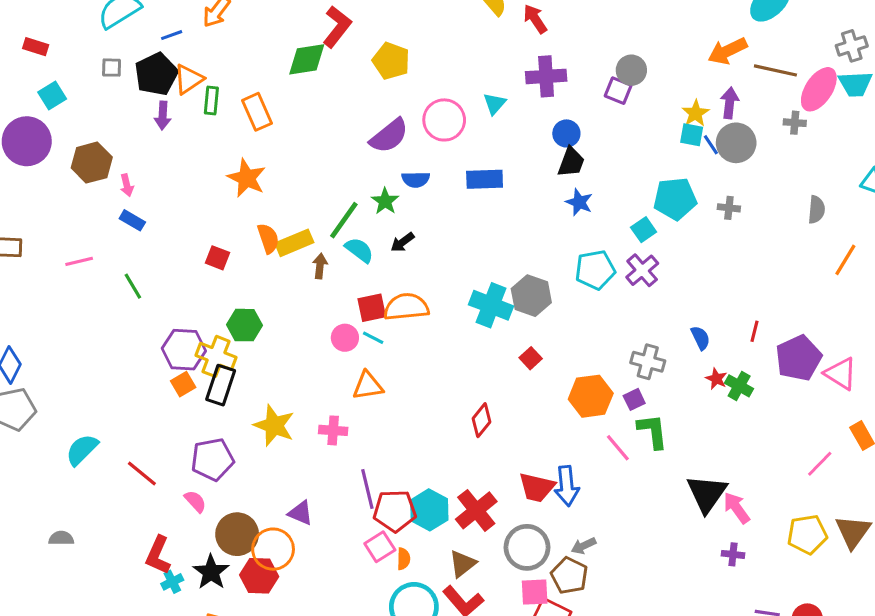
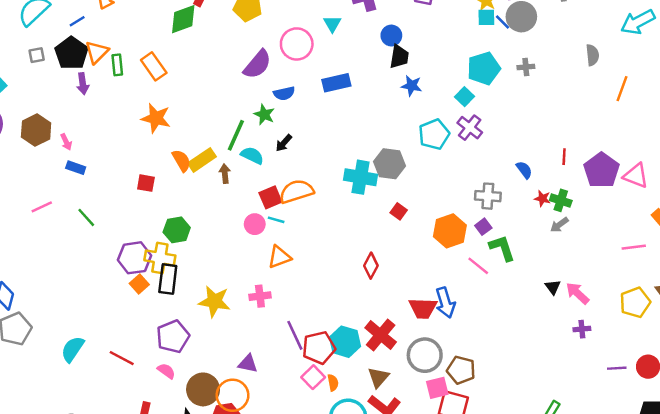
pink line: (820, 464) -> (634, 247), turned 50
black triangle: (707, 494) -> (553, 287), size x0.5
gray arrow: (584, 546) -> (559, 225), moved

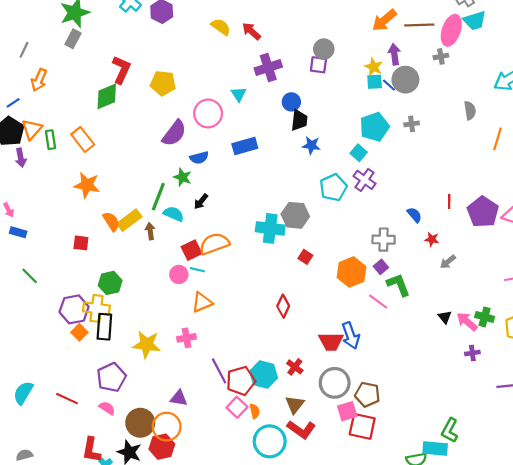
green cross: (561, 200) -> (485, 317), moved
red cross: (381, 335) -> (295, 367), size x0.6

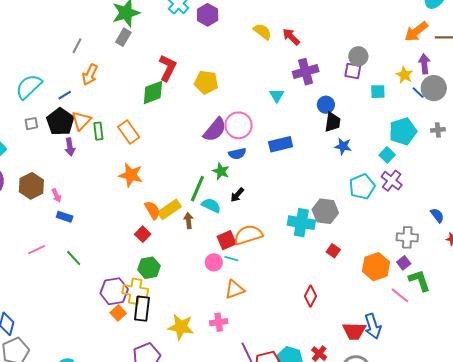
cyan square: (375, 82) -> (378, 92), moved
pink circle: (208, 113) -> (239, 125), moved
red square: (81, 243) -> (143, 234), moved, turned 35

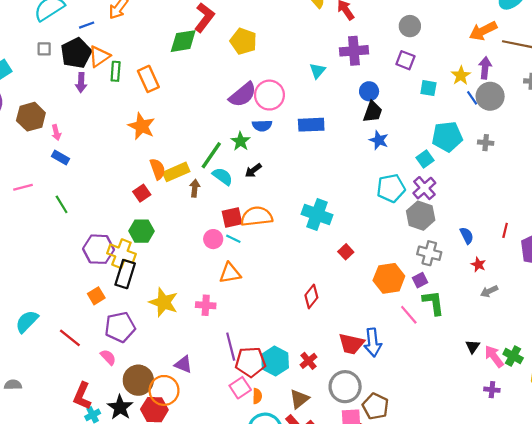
gray circle: (358, 56) -> (410, 26), moved
gray hexagon: (325, 211) -> (421, 216), moved
orange square: (118, 313) -> (96, 296), moved

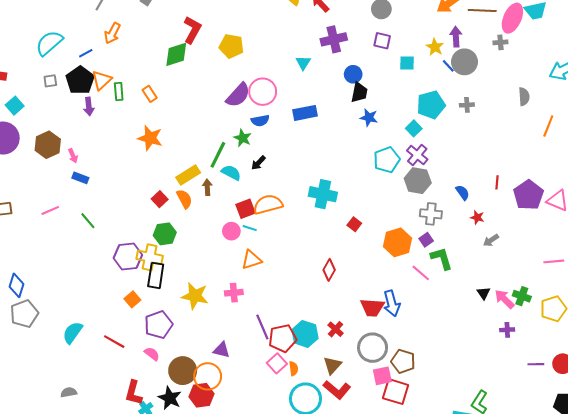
orange rectangle: (148, 79) -> (150, 94), size x0.7
orange semicircle: (157, 169) -> (184, 199), moved

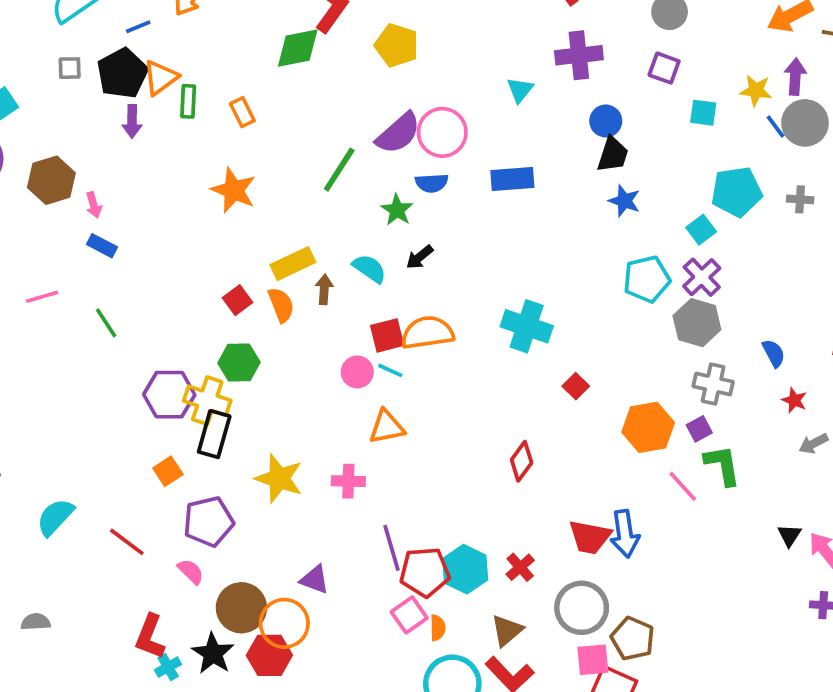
yellow star: (435, 47) -> (756, 90), turned -30
green line: (218, 155) -> (339, 170), moved

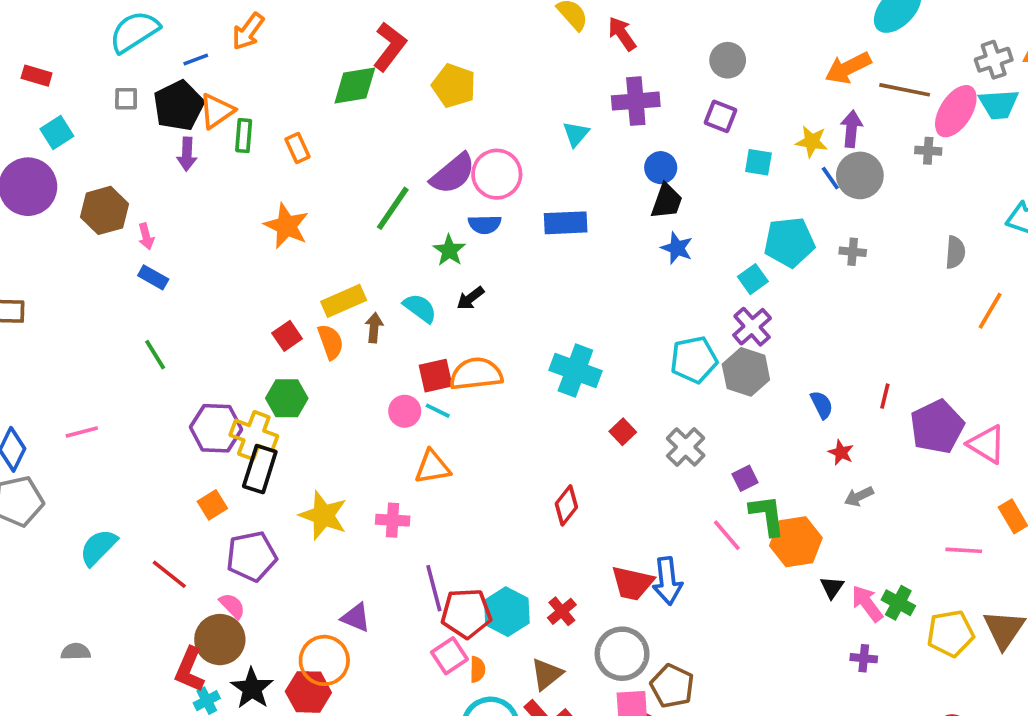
cyan pentagon: (647, 279) -> (694, 360), moved
pink line: (42, 297) -> (82, 432), moved
gray cross: (713, 384) -> (686, 447), moved, turned 30
orange hexagon: (648, 427) -> (796, 542), moved
brown circle: (241, 608) -> (220, 640), moved

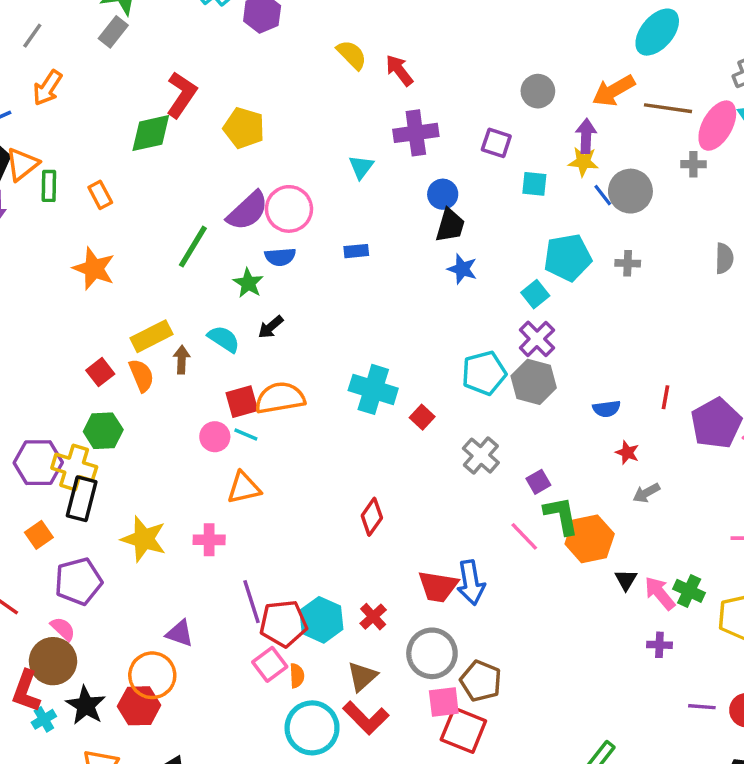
gray circle: (728, 60) -> (538, 91), moved
purple arrow: (851, 129) -> (586, 136), moved
blue rectangle: (566, 223) -> (356, 251), size x0.6
blue semicircle: (822, 405) -> (607, 409), turned 112
red square: (623, 432) -> (422, 417), moved

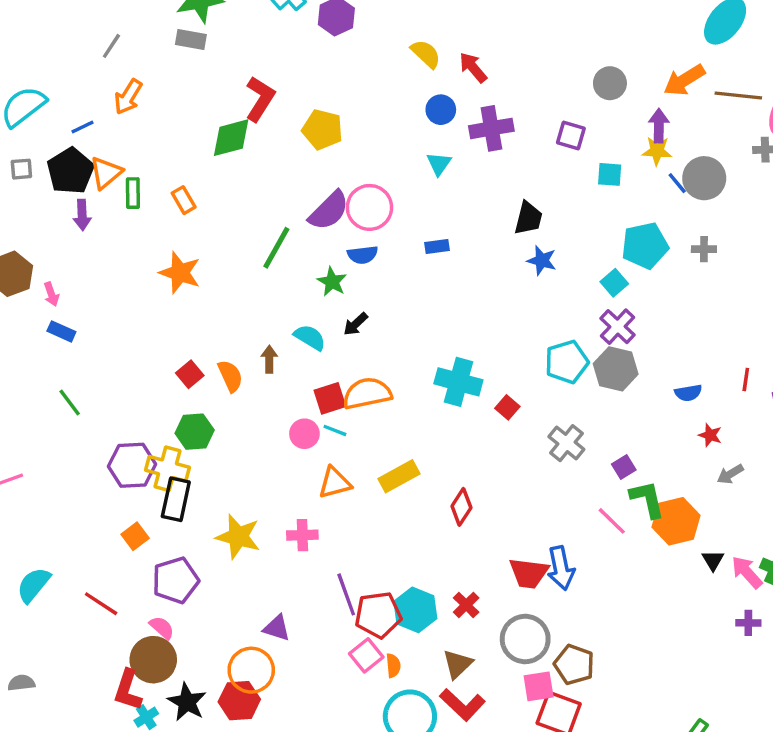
gray rectangle: (113, 32) -> (191, 39), turned 64
blue circle: (443, 194) -> (441, 110), moved
yellow rectangle: (152, 336) -> (399, 476), moved

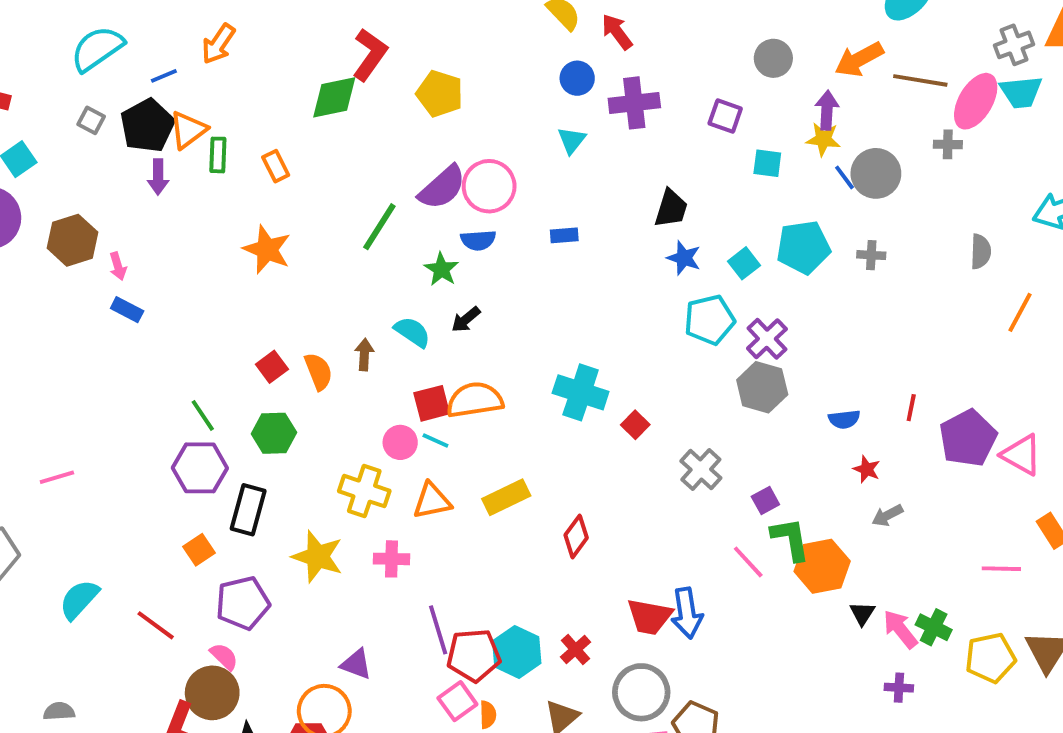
gray square: (21, 169) -> (91, 120), turned 30
cyan square: (614, 283) -> (744, 263), moved
cyan pentagon: (567, 362) -> (710, 320), moved
green line: (70, 402) -> (203, 415), moved
yellow cross: (167, 469) -> (364, 491), moved

